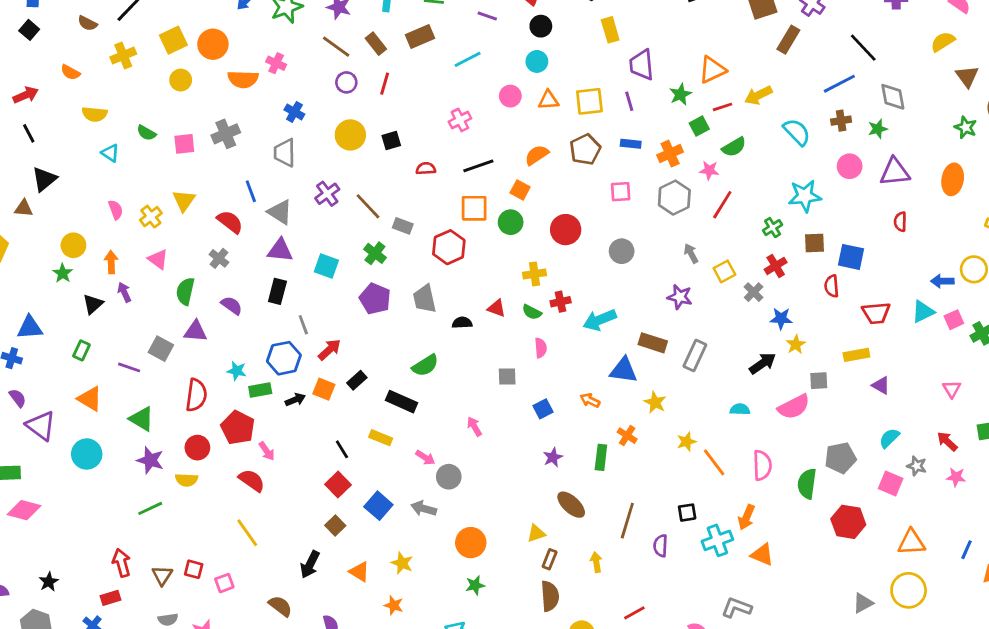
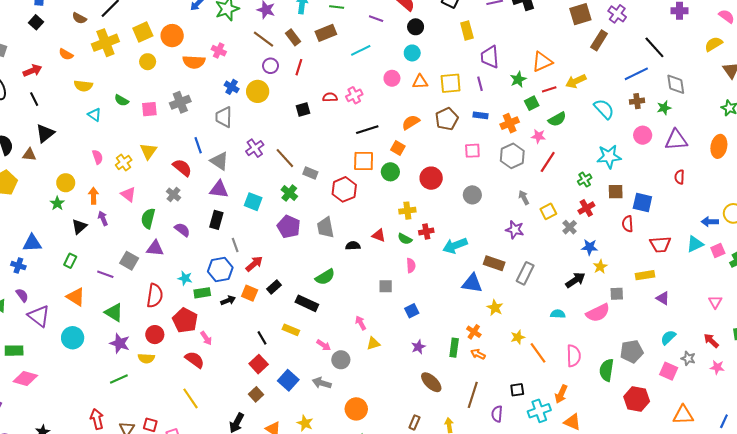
yellow cross: (123, 56) -> (105, 43), size x1.4
yellow circle: (350, 135) -> (258, 91), moved
red semicircle: (426, 169) -> (330, 97), moved
orange arrow: (590, 400) -> (478, 354), moved
yellow triangle: (536, 533) -> (373, 344), moved

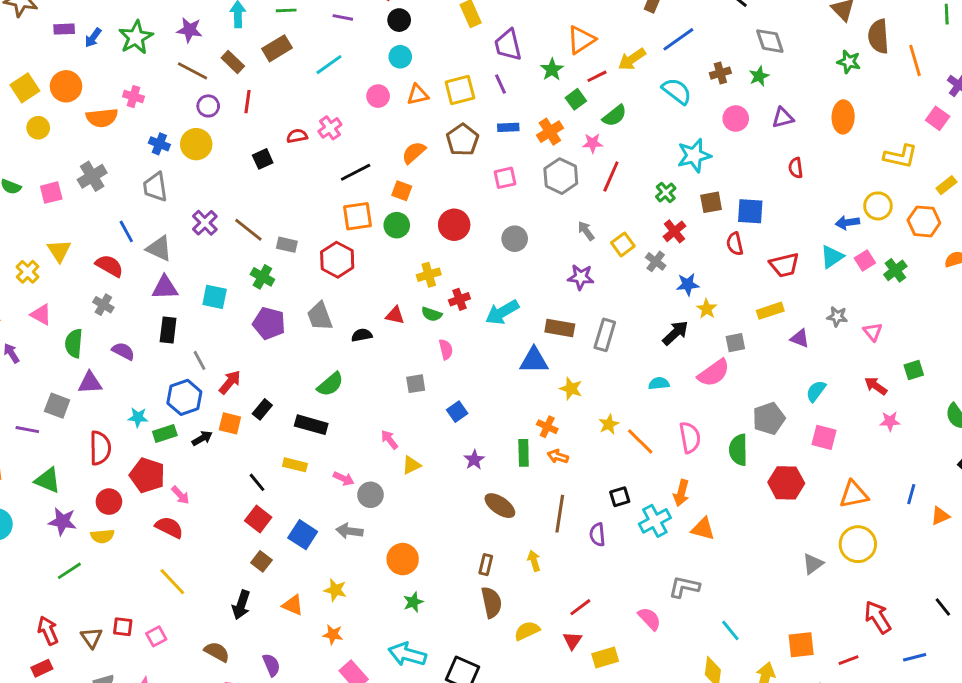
blue line: (636, 74) -> (678, 39), moved
purple triangle: (676, 140) -> (783, 118), size x0.7
gray star: (688, 358) -> (837, 317), moved

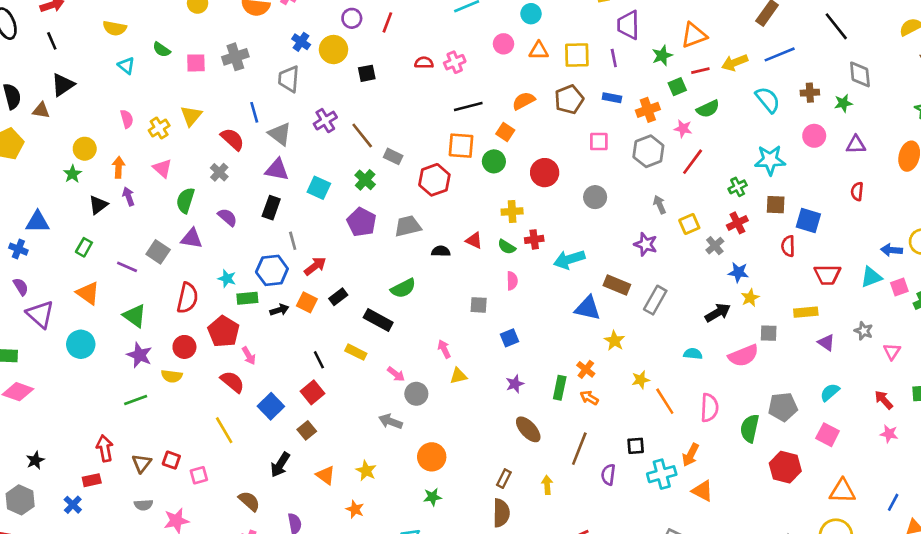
black square: (263, 159) -> (367, 73), moved
gray trapezoid: (320, 316) -> (408, 226), turned 84
blue square: (303, 535) -> (271, 406), moved

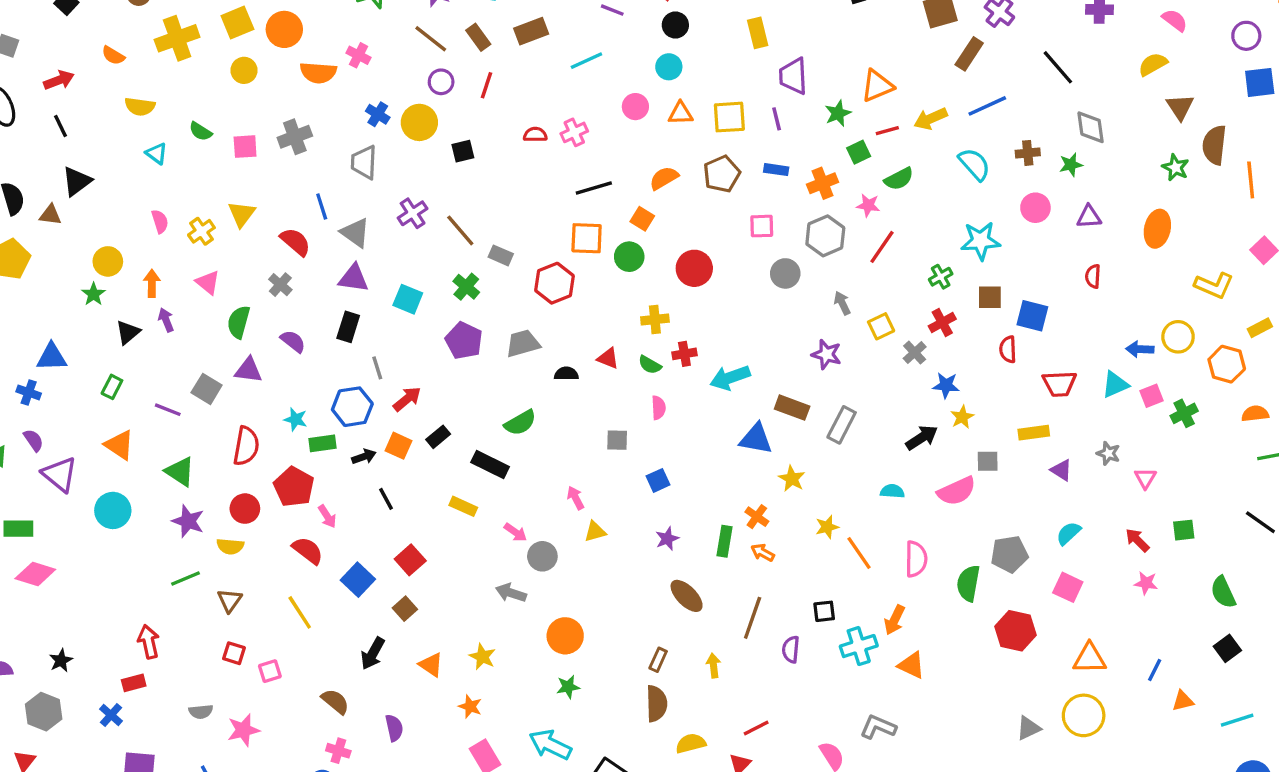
gray circle: (595, 197) -> (785, 273), moved
black line: (319, 360) -> (386, 499), moved
brown triangle: (142, 463) -> (230, 600), moved

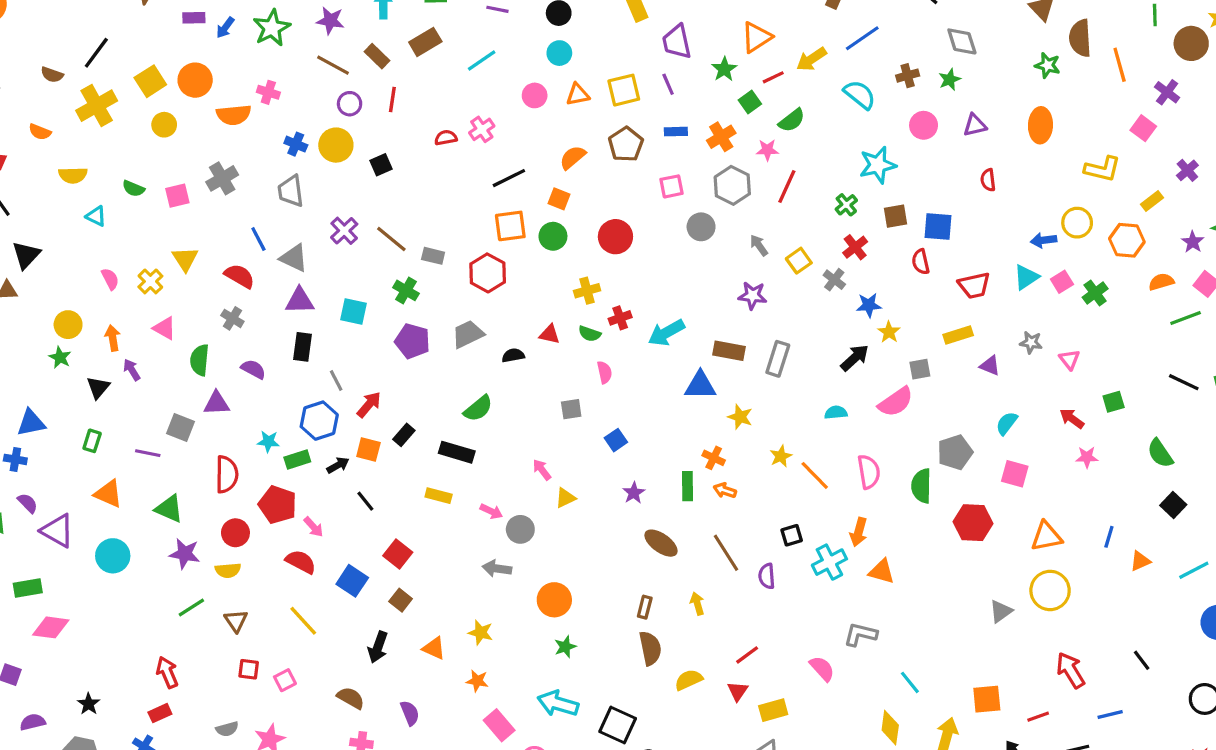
brown line: (753, 618) -> (726, 553), turned -42

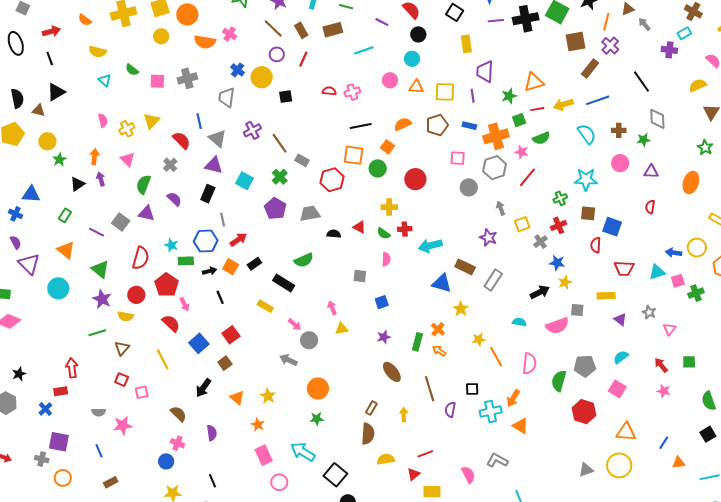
orange cross: (721, 137) -> (496, 136), size x1.4
yellow circle: (68, 325) -> (47, 141), moved

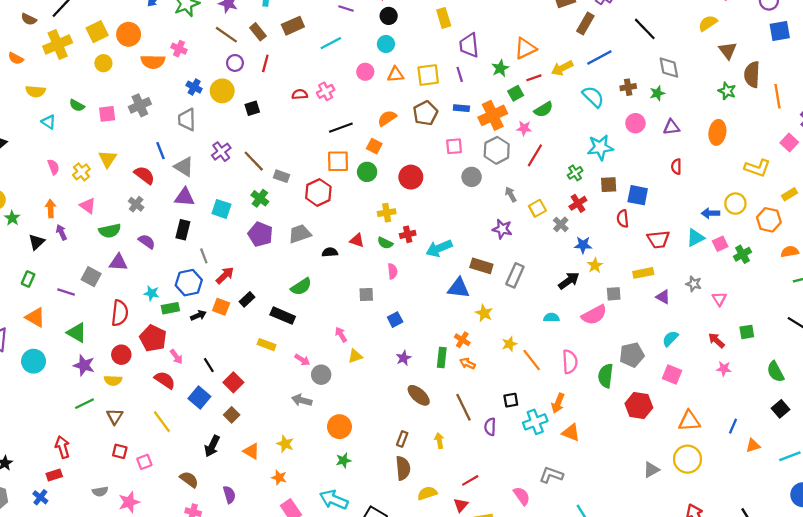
green semicircle: (143, 184) -> (110, 231), turned -114
black line: (220, 297) -> (209, 365), moved

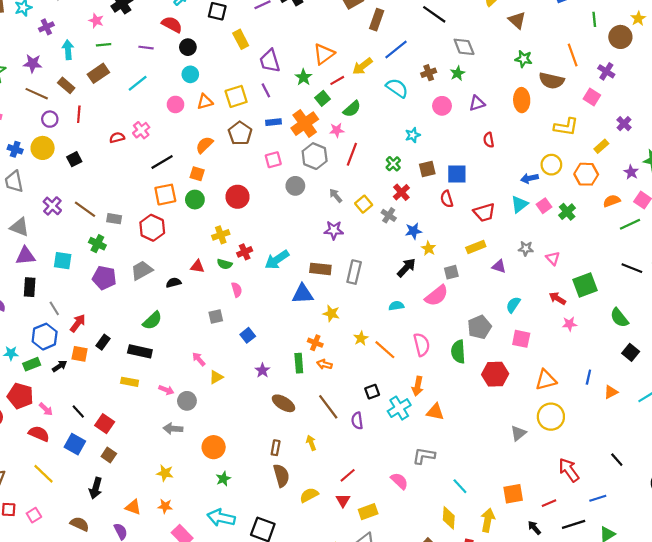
brown semicircle: (752, 74) -> (552, 81), moved, turned -70
cyan star: (600, 147) -> (413, 135), size x0.6
green square: (747, 332) -> (585, 285), size x1.6
orange triangle: (251, 451) -> (133, 507), moved

